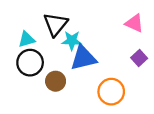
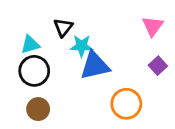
pink triangle: (134, 23) -> (153, 26), turned 42
black triangle: (56, 24) -> (63, 27), size x0.7
brown circle: (56, 81) -> (38, 109), moved

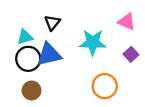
pink triangle: (153, 26) -> (127, 22), turned -42
cyan star: (82, 46) -> (93, 42), moved, size x1.4
blue triangle: (95, 66) -> (49, 54), moved

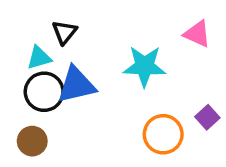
black triangle: (52, 23) -> (65, 32), moved
purple square: (131, 54) -> (207, 117), moved
brown circle: (32, 90) -> (32, 141), moved

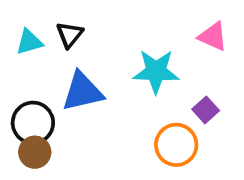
cyan triangle: (39, 58) -> (29, 42), moved
black circle: (44, 92) -> (33, 123), moved
purple square: (207, 117) -> (206, 110), moved

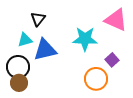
pink triangle: (213, 36) -> (116, 20), size x1.4
cyan triangle: (29, 42) -> (25, 40), moved

